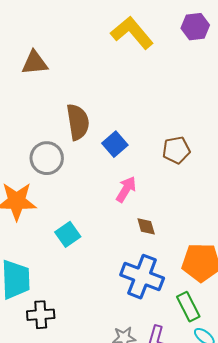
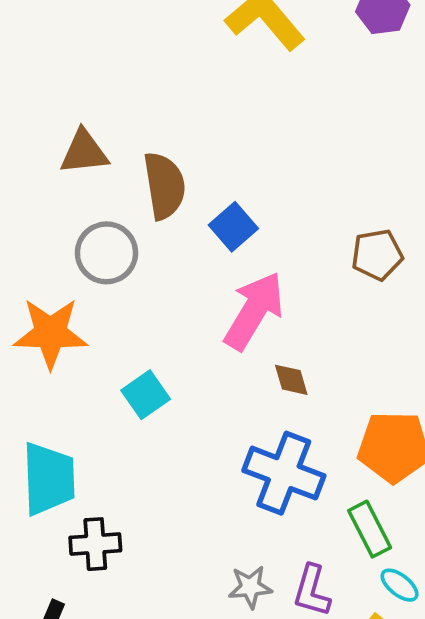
brown triangle: (35, 63) -> (84, 152), moved
brown pentagon: (176, 150) -> (377, 255), moved
pink arrow: (126, 189) -> (254, 311), size x1.6

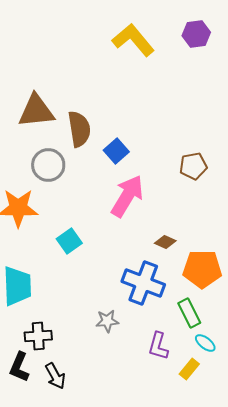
brown triangle: (84, 152) -> (36, 111), size x1.4
brown diamond: (291, 380) -> (165, 242), moved, turned -50
black cross: (95, 544) -> (38, 336), moved
gray star: (250, 587) -> (107, 321), moved

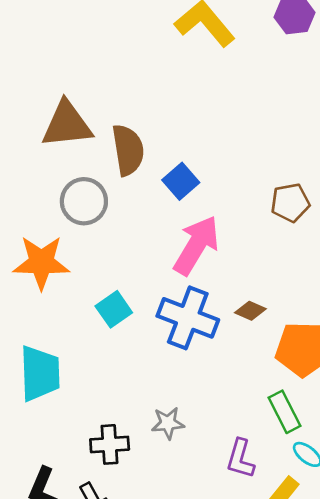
blue cross: (143, 283) -> (188, 318), moved
black cross: (38, 336) -> (110, 444), moved

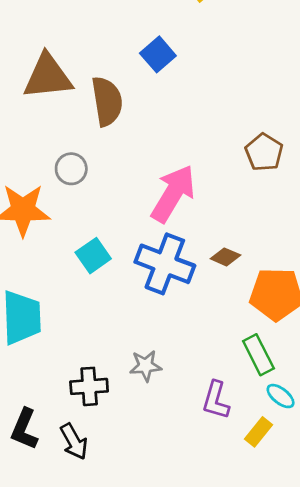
blue square: (181, 181) -> (158, 54), moved
gray circle: (84, 201) -> (71, 169), moved, size x0.7
brown pentagon: (290, 203) -> (264, 152), turned -30

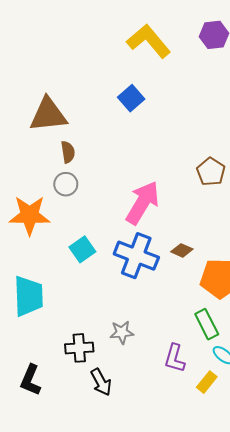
brown semicircle: (107, 101) -> (68, 152), moved, size x0.6
black arrow: (74, 442) -> (101, 382), moved

